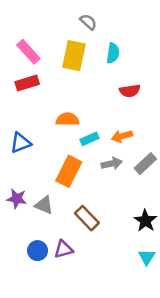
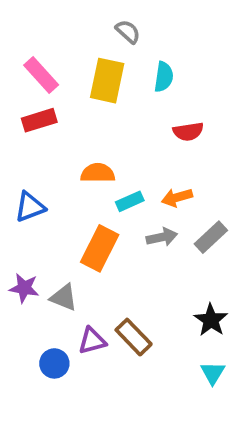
brown rectangle: (87, 218) -> (134, 337), moved
purple triangle: (64, 249) -> (92, 341), moved

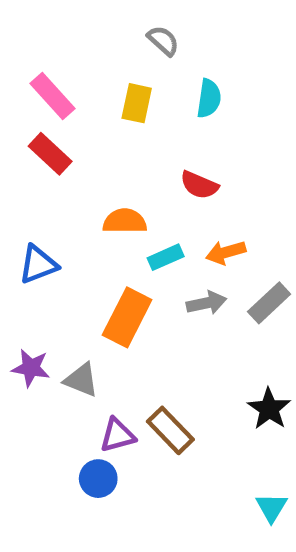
yellow rectangle: (107, 81) -> (137, 103), size x0.7
red rectangle: (39, 120) -> (50, 154), turned 60
red semicircle: (188, 131) -> (199, 185), moved, turned 32
blue circle: (54, 363) -> (98, 479), moved
cyan triangle: (213, 373) -> (271, 507), moved

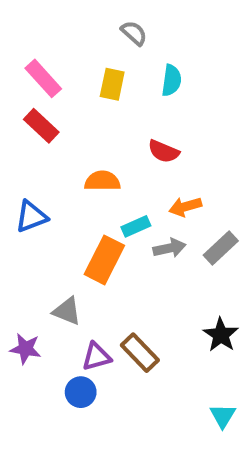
cyan rectangle: (166, 257) -> (136, 226), moved
purple star: (31, 368) -> (25, 349), moved

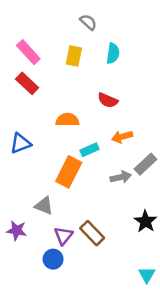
gray arrow: (169, 248) -> (121, 177), moved
purple triangle: (96, 357) -> (63, 236), turned -36

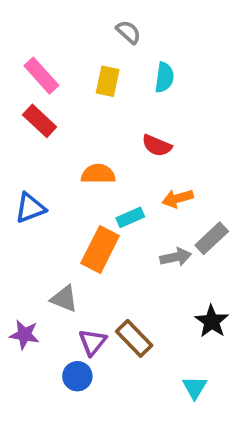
cyan triangle: (147, 275) -> (195, 388), moved

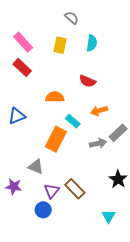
cyan rectangle: (130, 217) -> (73, 121), turned 64

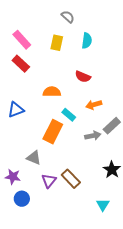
blue circle: (43, 210) -> (22, 199), moved

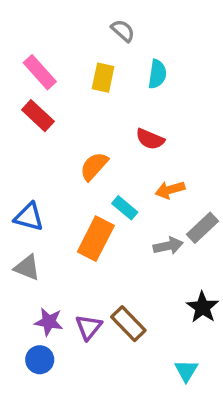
orange semicircle: (52, 92) -> (94, 166), turned -48
blue triangle: (16, 110) -> (29, 217), moved, turned 36
gray triangle: (34, 158) -> (27, 268), moved
purple star: (13, 177) -> (49, 322), moved

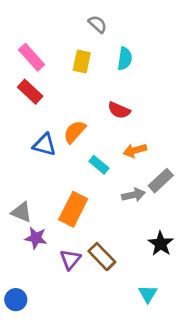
blue triangle: (29, 217) -> (44, 145), moved
orange rectangle: (96, 239) -> (73, 209), moved
purple star: (49, 322) -> (36, 238), moved
blue circle: (40, 360) -> (16, 300), moved

